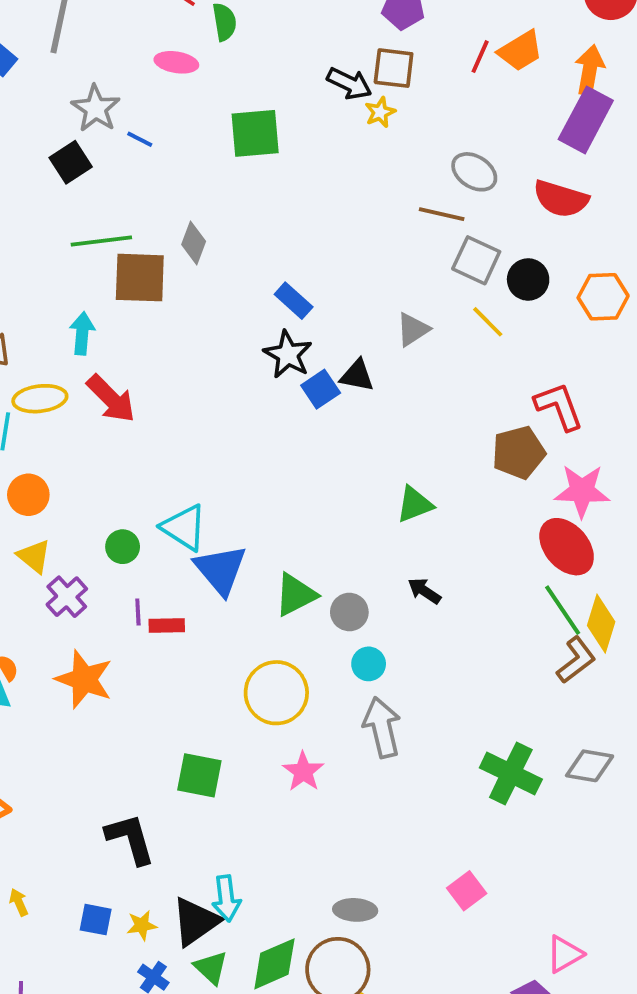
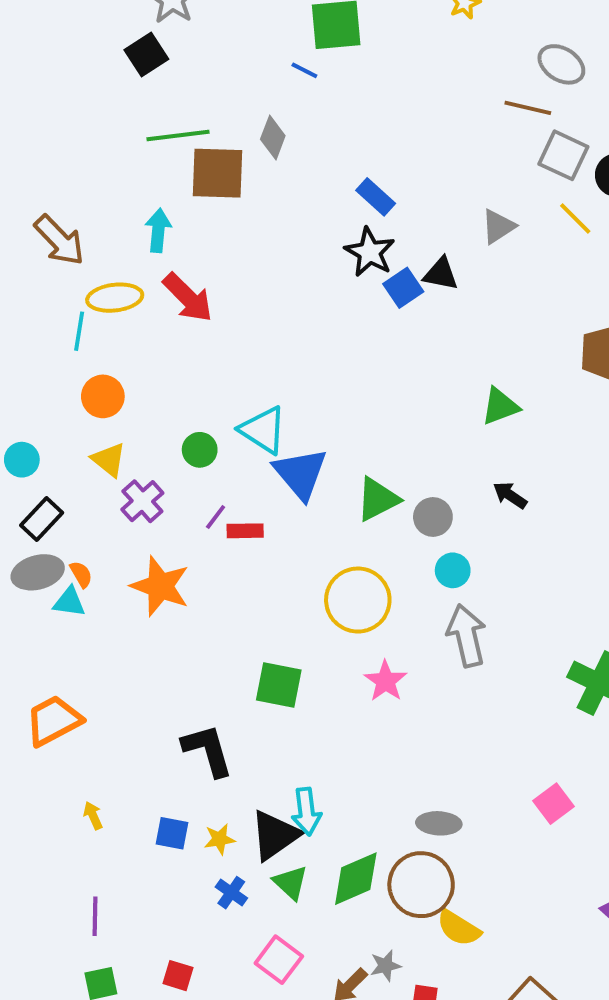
blue line: (140, 139) -> (304, 70), moved
purple line: (138, 612) -> (216, 517), turned 40

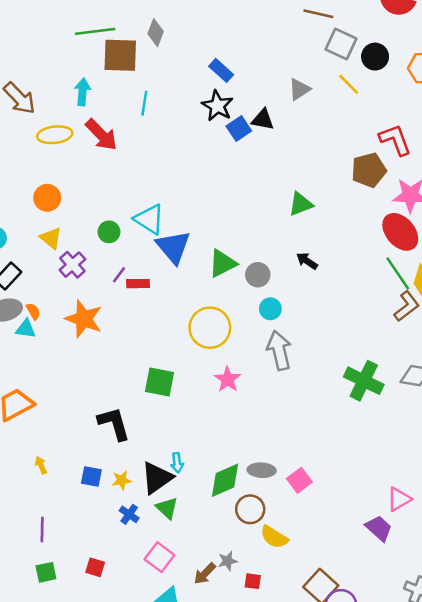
cyan line: (79, 331) -> (144, 103), moved
pink square: (553, 804) -> (299, 480), moved
cyan arrow: (306, 811) -> (177, 463), size x0.7
green diamond: (356, 879) -> (225, 480), moved
brown circle: (421, 885) -> (250, 509), size x0.7

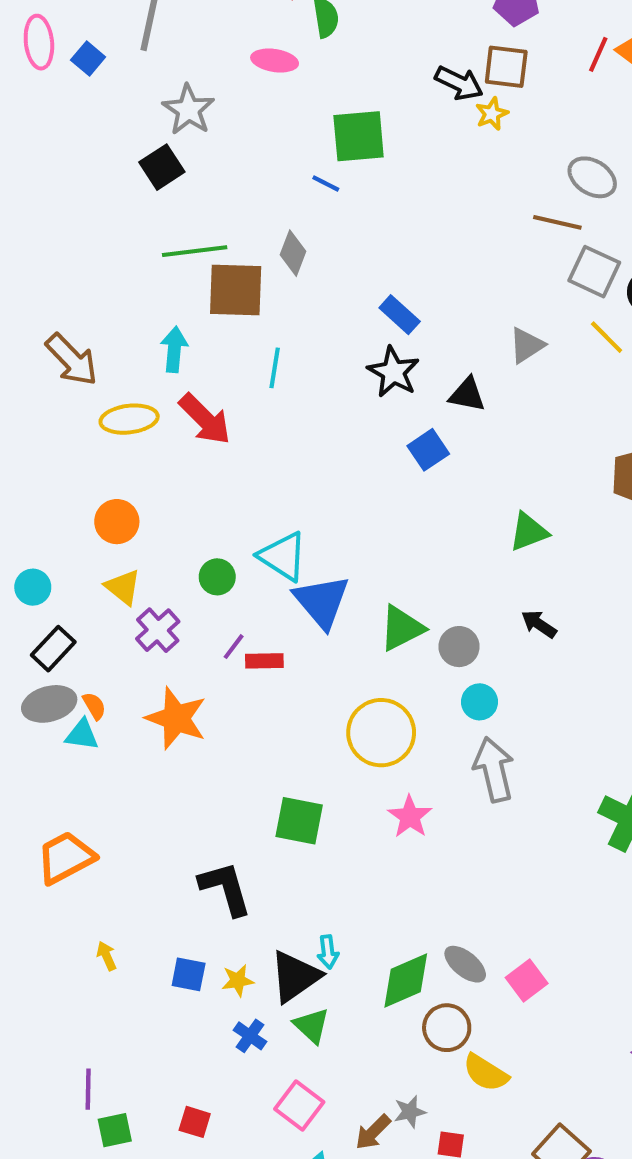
blue square: (239, 128) -> (428, 450), moved
gray ellipse: (262, 470) -> (465, 964), turned 36
purple line: (42, 529) -> (88, 1089), moved

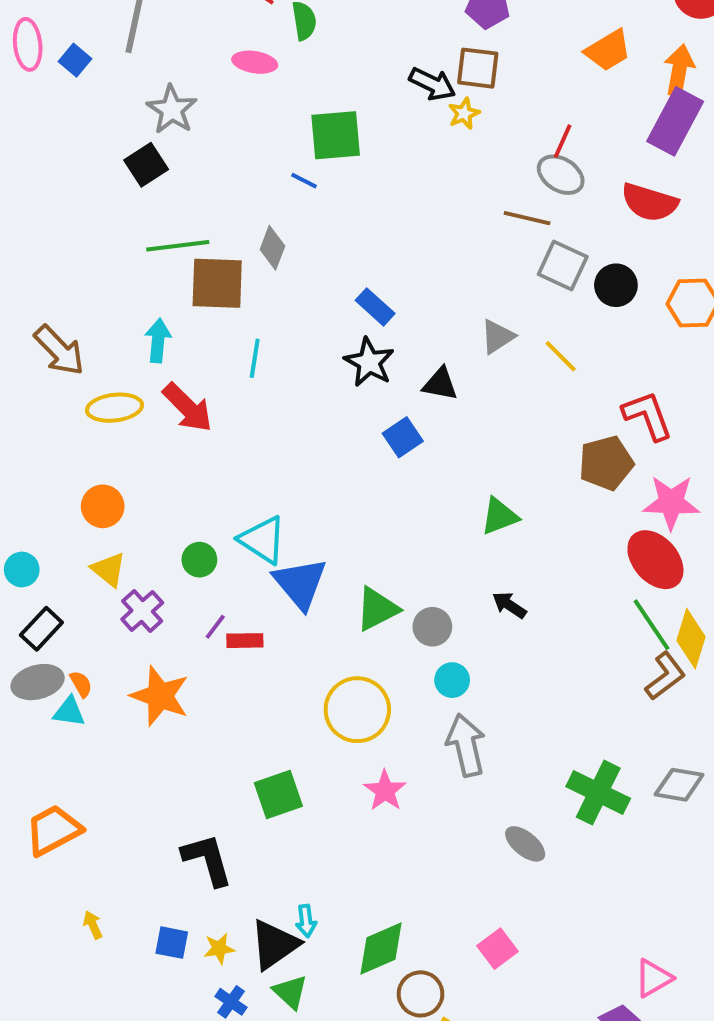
red line: (598, 54) -> (563, 141), moved
yellow line: (607, 337) -> (561, 356), moved
green square: (299, 821) -> (278, 795), turned -30
gray ellipse: (465, 964) -> (525, 844), moved

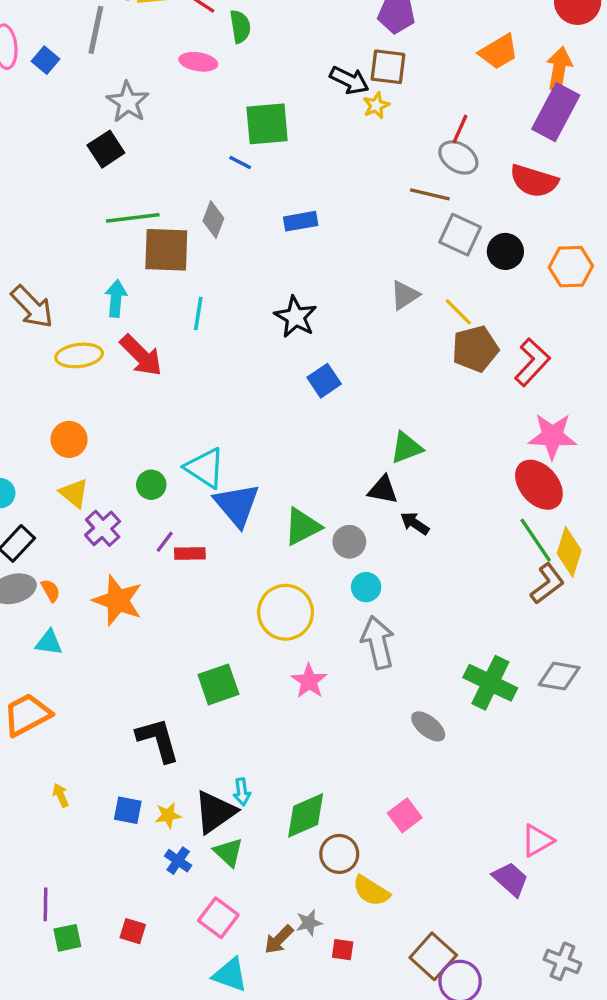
blue rectangle: (375, 307) -> (301, 221), moved, turned -52
black triangle: (440, 384) -> (383, 490), moved
red L-shape: (648, 416) -> (532, 362), turned 63
brown pentagon: (606, 463) -> (475, 349), moved
cyan triangle: (69, 712) -> (49, 642), moved

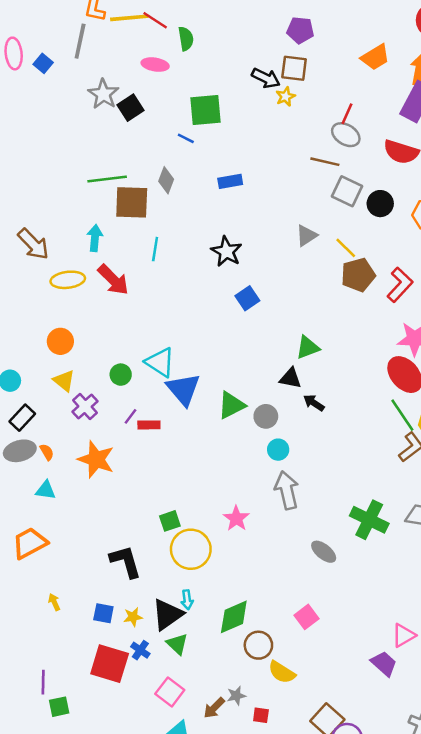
black square: (106, 149) -> (131, 108), moved
yellow circle: (286, 612) -> (191, 549), moved
green square: (218, 684) -> (170, 521), size x0.7
red square: (133, 931) -> (110, 664), moved, size x2.0

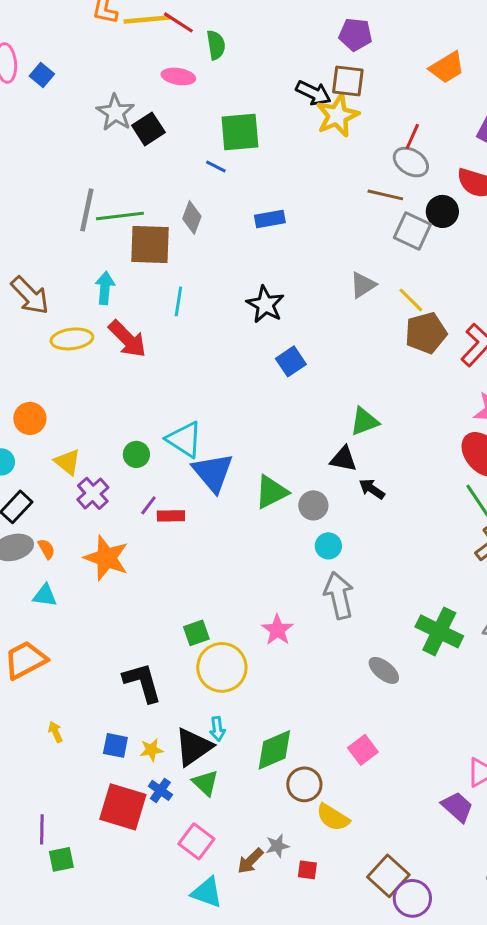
gray line: (80, 41) -> (87, 210), moved
yellow star: (286, 97) -> (337, 115), size x1.8
black circle: (380, 204) -> (442, 211), moved
orange circle: (60, 341) -> (30, 418), moved

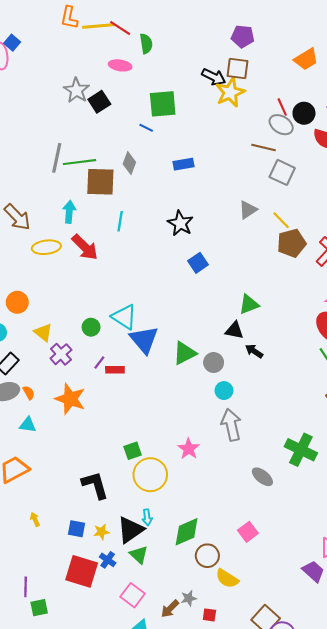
blue square: (42, 75) -> (12, 43), moved
red line: (412, 136) -> (282, 107), turned -48
black circle: (442, 211) -> (304, 113), moved

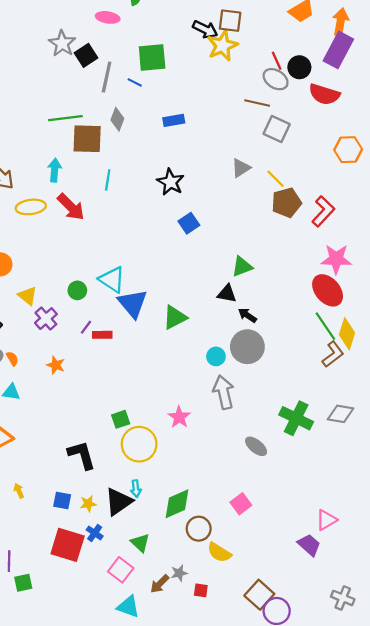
gray line: (57, 158) -> (107, 77), moved
gray circle: (214, 363) -> (247, 347), moved, size x1.6
orange star: (70, 399) -> (56, 365), size x0.6
green triangle: (139, 555) -> (140, 543), moved

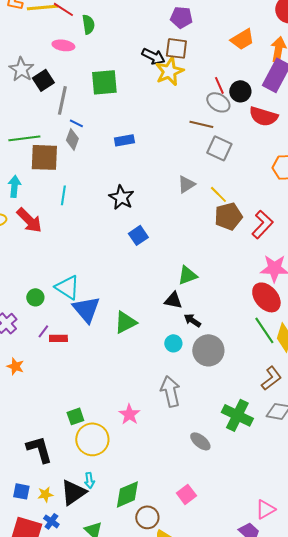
blue line: (135, 82) -> (76, 123), moved
gray circle: (247, 347) -> (208, 350), moved
brown L-shape: (333, 354) -> (271, 378), moved
cyan circle: (216, 356) -> (173, 343), moved

